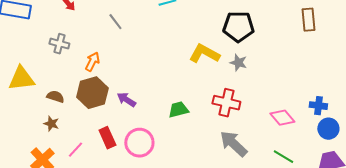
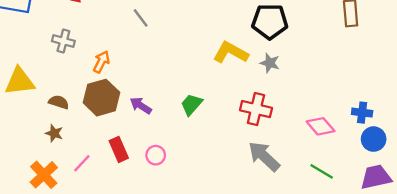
gray line: (115, 22) -> (141, 18), moved
green trapezoid: (178, 110) -> (191, 104), moved, turned -35
pink circle: (139, 143) -> (156, 155), size x0.6

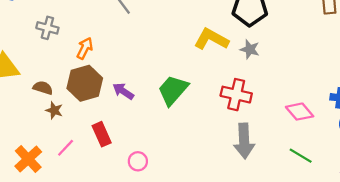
green trapezoid: (191, 104) -> (173, 90), size x1.4
brown star: (54, 133) -> (54, 110), moved
pink circle: (156, 155) -> (138, 161), moved
gray arrow: (264, 156) -> (244, 141), turned -136

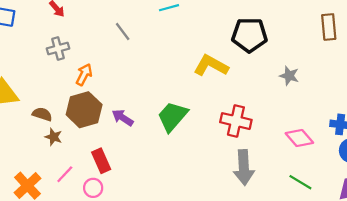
gray cross: (47, 28) -> (58, 49), moved, turned -30
gray star: (250, 49) -> (289, 76), moved
pink circle: (138, 161) -> (93, 188), moved

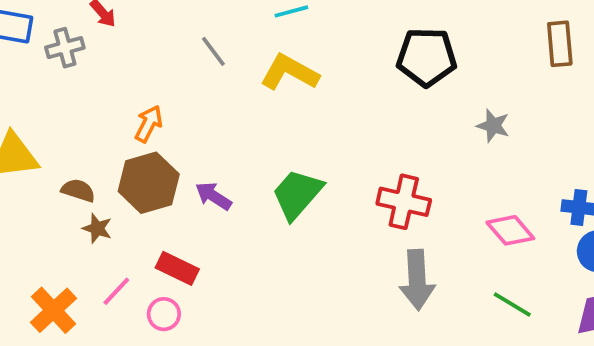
gray cross: (58, 49) -> (65, 48), moved
yellow L-shape: (211, 66) -> (290, 72), moved
red rectangle: (101, 161) -> (177, 268), turned -40

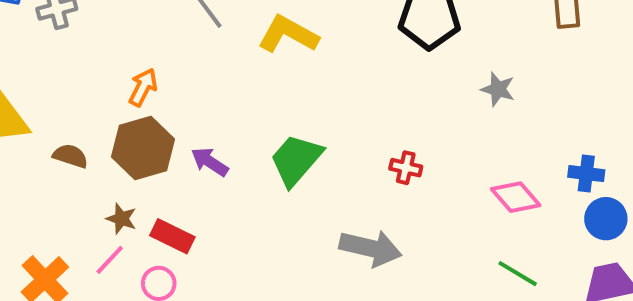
red cross: (404, 202) -> (406, 168), size x0.6
brown star: (97, 228) -> (121, 219), moved
gray arrow: (417, 280) -> (371, 248), moved, turned -74

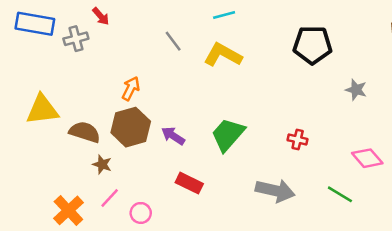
brown semicircle: (70, 156) -> (85, 132), size x1.4
brown star: (121, 219) -> (102, 164), moved
red rectangle: (172, 236) -> (189, 183), moved
green line: (518, 274) -> (340, 194), moved

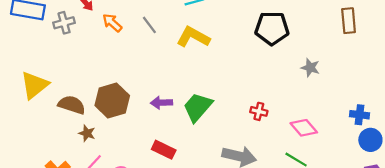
orange arrow: (131, 88) -> (112, 23), moved, turned -75
yellow triangle: (42, 110) -> (35, 85), turned -32
purple arrow: (173, 136) -> (161, 103), moved, turned -35
pink diamond: (367, 158) -> (304, 128), moved

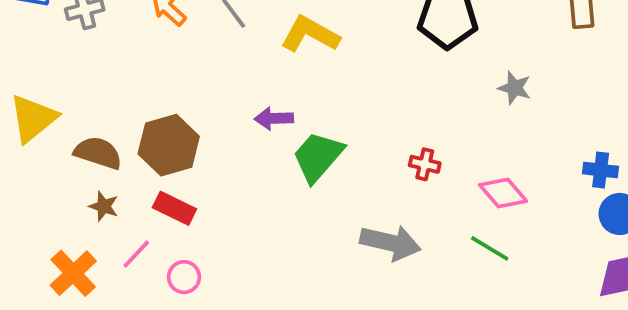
purple arrow: (161, 103) -> (274, 118), moved
brown star: (87, 133) -> (104, 206), moved
red rectangle: (164, 150) -> (174, 208), moved

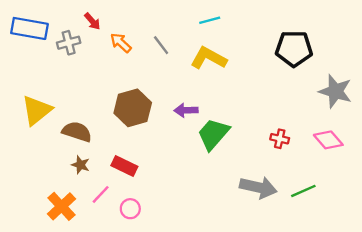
gray star: (515, 88) -> (335, 91), size x1.6
brown hexagon: (169, 145) -> (133, 108), moved
pink diamond: (503, 193) -> (328, 140), moved
green line: (490, 248) -> (303, 191), moved, turned -55

